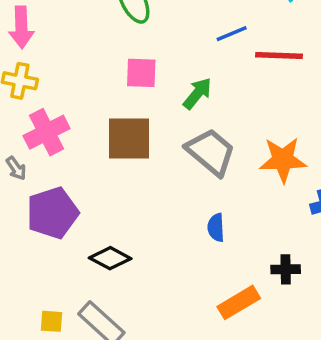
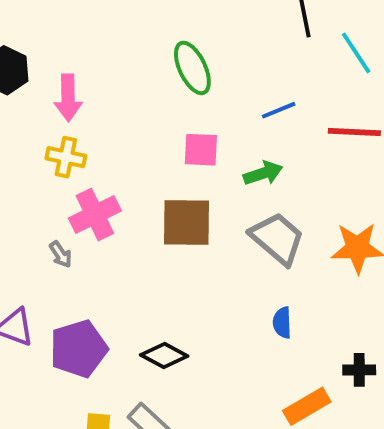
blue line: (232, 34) -> (279, 110), moved
green arrow: (197, 93) -> (263, 173), turned 32
purple pentagon: (52, 213) -> (79, 349), moved

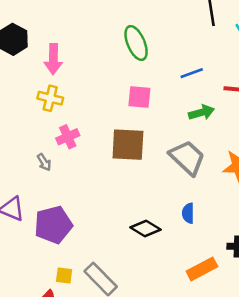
green arrow: (263, 173) -> (202, 112), moved
pink cross: (95, 215) -> (68, 137), size x0.7
black diamond: (164, 355) -> (145, 228), moved

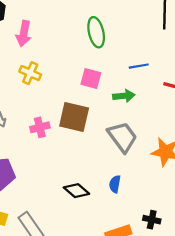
yellow cross: (50, 98) -> (30, 73), moved
green arrow: (202, 112) -> (124, 96), moved
pink cross: (68, 137) -> (40, 127), moved

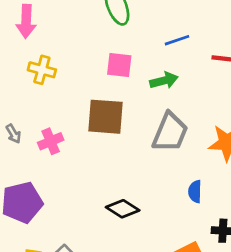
pink cross: (40, 127) -> (51, 141), moved
gray trapezoid: (122, 137) -> (170, 132), turned 68
blue semicircle: (115, 184) -> (195, 191), moved

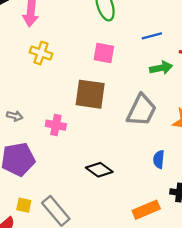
green arrow: (164, 80) -> (161, 68), moved
gray arrow: (13, 134) -> (15, 116), moved, turned -49
pink cross: (51, 141) -> (56, 125), moved, turned 30

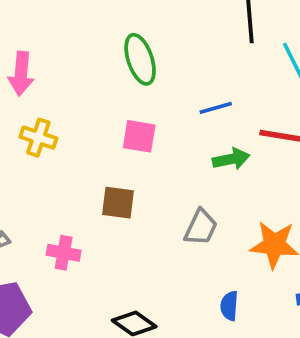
brown square: (90, 94) -> (118, 203), size x0.7
gray trapezoid: (142, 110) -> (201, 227), size x0.7

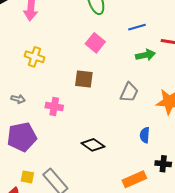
pink square: (139, 136) -> (95, 43), turned 30
yellow cross: (38, 138) -> (34, 57), moved

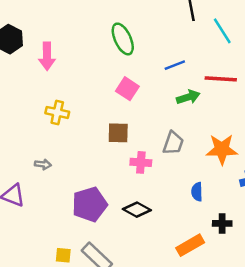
pink cross: (54, 106) -> (141, 162), moved
purple pentagon: (22, 137) -> (90, 204), moved

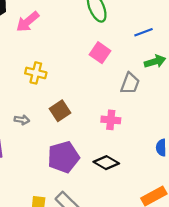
pink arrow: (47, 56) -> (28, 22), turned 50
brown square: (118, 133) -> (60, 111), moved, turned -36
gray trapezoid: (173, 143) -> (130, 83), moved

